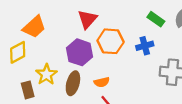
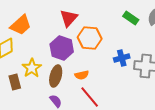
blue cross: (145, 46) -> (122, 58), moved

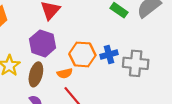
orange hexagon: (90, 38) -> (82, 54), moved

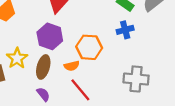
blue cross: (109, 54) -> (125, 30), moved
gray cross: (136, 63) -> (136, 79), moved

